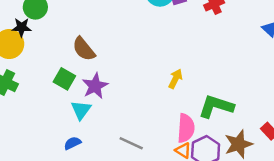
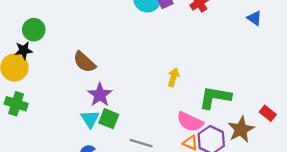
green square: (64, 79) -> (109, 119), moved
pink semicircle: (186, 128) -> (190, 122), turned 120

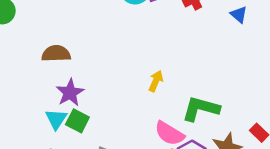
blue triangle: (254, 18) -> (239, 15), moved
brown semicircle: (84, 62) -> (56, 54), turned 130

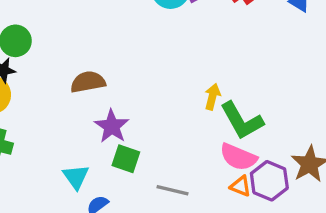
green L-shape: (201, 109) -> (242, 121), moved, turned -126
cyan triangle: (56, 119) -> (76, 177), moved

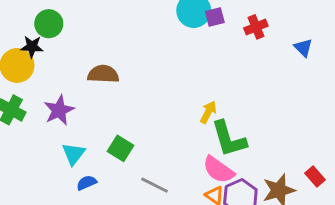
purple star: (112, 126) -> (59, 110), moved

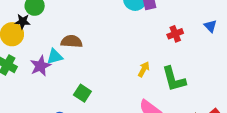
red cross: (256, 27) -> (175, 34), moved
green L-shape: (229, 139) -> (174, 79), moved
cyan triangle: (74, 154) -> (55, 57), moved, turned 36

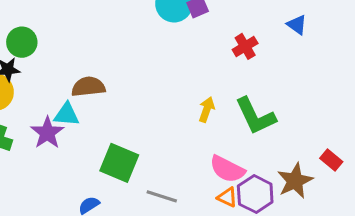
cyan triangle: (55, 57) -> (67, 114), turned 30
green square: (82, 93) -> (119, 163), size x1.4

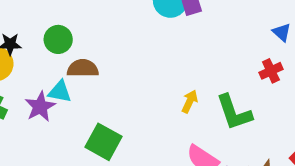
green circle: (22, 42) -> (58, 39), moved
red cross: (245, 46) -> (271, 71), moved

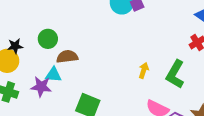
purple star: (40, 107) -> (41, 87), turned -30
green L-shape: (234, 112) -> (175, 74), turned 56

